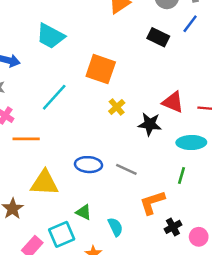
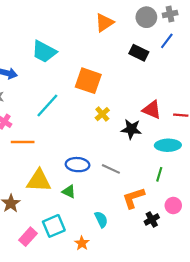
green triangle: (84, 212) -> (69, 192), moved
pink circle: (199, 237) -> (173, 205), moved

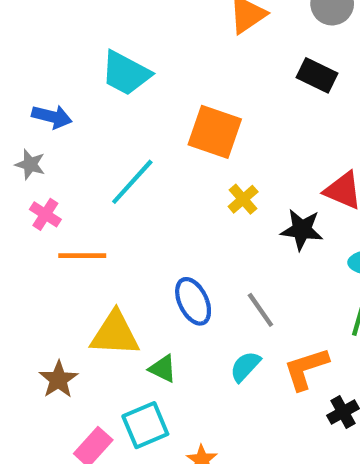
blue ellipse: (78, 165) -> (193, 301), turned 60
gray line: (111, 169) -> (260, 310), turned 30
green triangle: (69, 192) -> (163, 369), moved
cyan semicircle: (101, 219) -> (245, 366), moved, turned -112

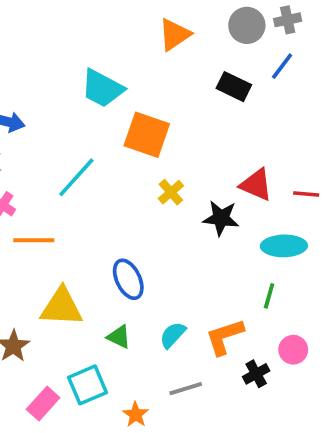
cyan trapezoid: (126, 73) -> (102, 88), moved
gray line: (260, 310) -> (186, 389), moved, turned -72
green triangle: (163, 369) -> (119, 337), moved

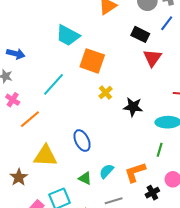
red triangle: (256, 185) -> (152, 58), moved, turned 42
orange line: (34, 240) -> (30, 119), turned -40
green triangle: (119, 337) -> (85, 178), moved

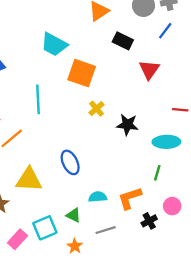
black rectangle: (140, 34) -> (123, 41), moved
cyan line: (53, 84) -> (38, 99), turned -45
cyan semicircle: (107, 171) -> (98, 197), turned 42
green triangle: (85, 178) -> (74, 215), moved

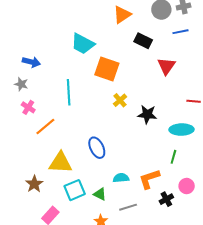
blue line: (165, 31) -> (181, 32), turned 42
cyan square: (45, 228) -> (75, 190), moved

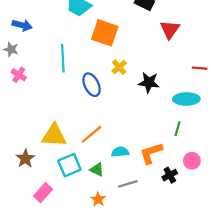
orange line: (45, 127) -> (92, 134), moved
blue ellipse: (97, 148) -> (92, 85), moved

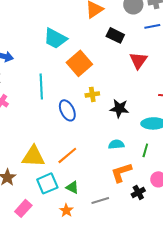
orange square: (105, 33) -> (79, 63), turned 30
yellow cross: (119, 67) -> (92, 94), turned 32
cyan semicircle: (120, 152) -> (116, 144), moved
orange star: (98, 199) -> (66, 210), moved

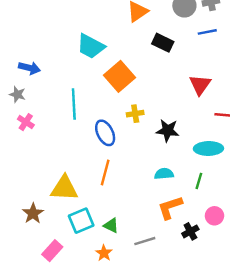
red triangle: (138, 60) -> (200, 85), moved
orange line: (67, 155) -> (105, 173), moved, turned -35

